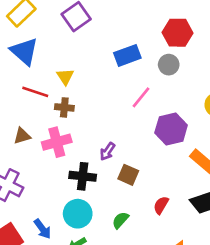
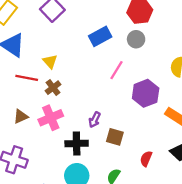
brown cross: (64, 107) -> (53, 88), turned -35

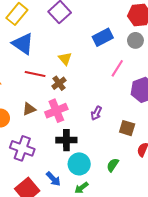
yellow triangle: (50, 62) -> (65, 59), moved
brown square: (115, 137) -> (127, 128), moved
black cross: (77, 144) -> (66, 140), moved

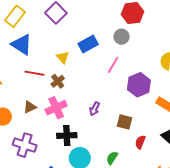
blue rectangle: (103, 37) -> (88, 44), moved
gray circle: (135, 40) -> (121, 37), moved

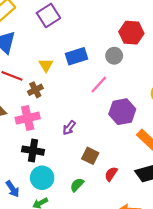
brown square: (124, 122) -> (90, 156), moved

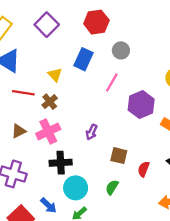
red hexagon: (131, 33) -> (96, 22), moved
blue rectangle: (76, 56) -> (83, 59), turned -35

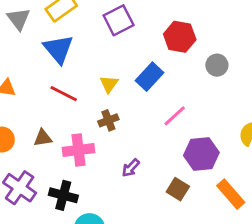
gray circle: (121, 50) -> (217, 65), moved
brown cross: (50, 102) -> (108, 120), moved
brown square: (119, 156) -> (178, 189), moved
black cross: (61, 163) -> (63, 195), moved

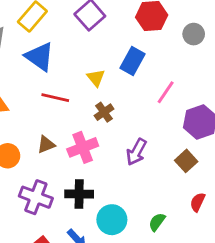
purple arrow: (131, 168) -> (136, 152), size x1.4
brown square: (178, 189) -> (186, 161), turned 30

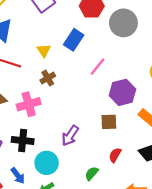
gray circle: (194, 34) -> (123, 23), size x1.6
purple arrow: (136, 152) -> (70, 136), moved
brown square: (186, 161) -> (109, 122), turned 35
green semicircle: (157, 222) -> (92, 173), moved

